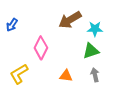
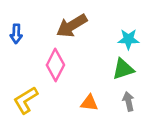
brown arrow: (70, 20) -> (72, 26), moved
blue arrow: (12, 25) -> (16, 34), turned -32

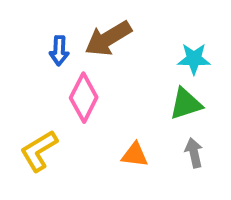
blue arrow: (16, 34) -> (59, 51), moved

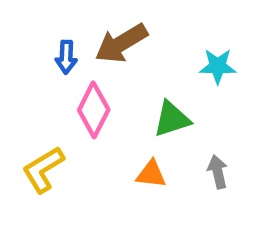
green triangle: (186, 104) -> (172, 119), moved

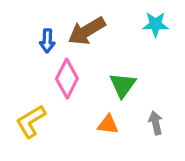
cyan star: (218, 66) -> (156, 24), moved
green triangle: (172, 119) -> (123, 85), turned -36

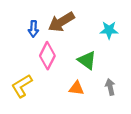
cyan star: (156, 24) -> (109, 30), moved
green triangle: (123, 85) -> (87, 60), turned -30

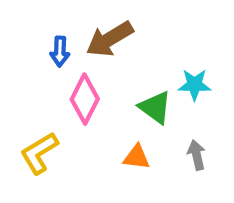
cyan star: (109, 30) -> (194, 85), moved

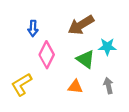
brown arrow: (110, 39) -> (81, 25), moved

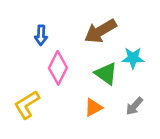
gray arrow: (108, 86) -> (134, 106), turned -126
orange triangle: (75, 87) -> (93, 107), turned -35

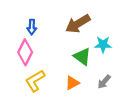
pink diamond: (58, 68) -> (25, 52), moved
yellow L-shape: (27, 105) -> (35, 81), moved

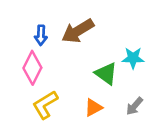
brown arrow: (78, 24) -> (78, 31), moved

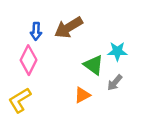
yellow L-shape: (45, 105) -> (20, 100), moved
gray arrow: (134, 106) -> (115, 83), moved

